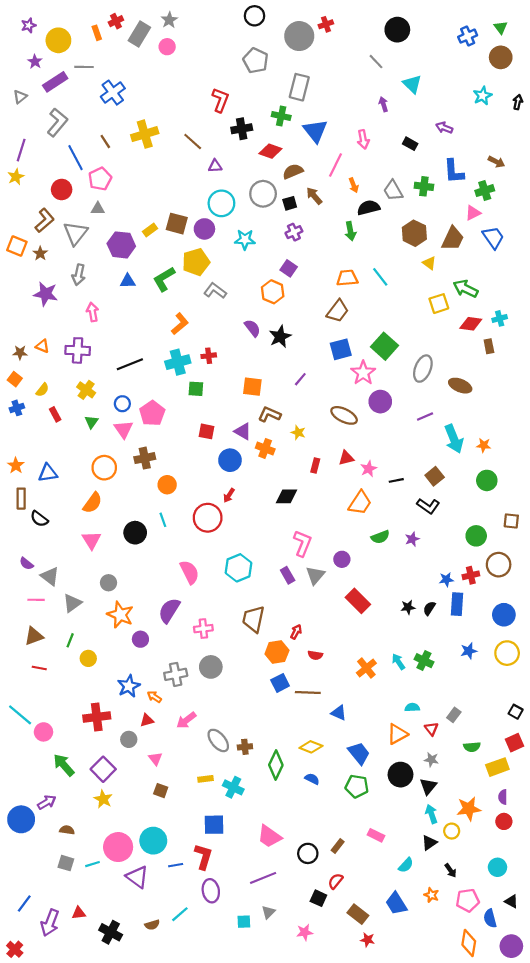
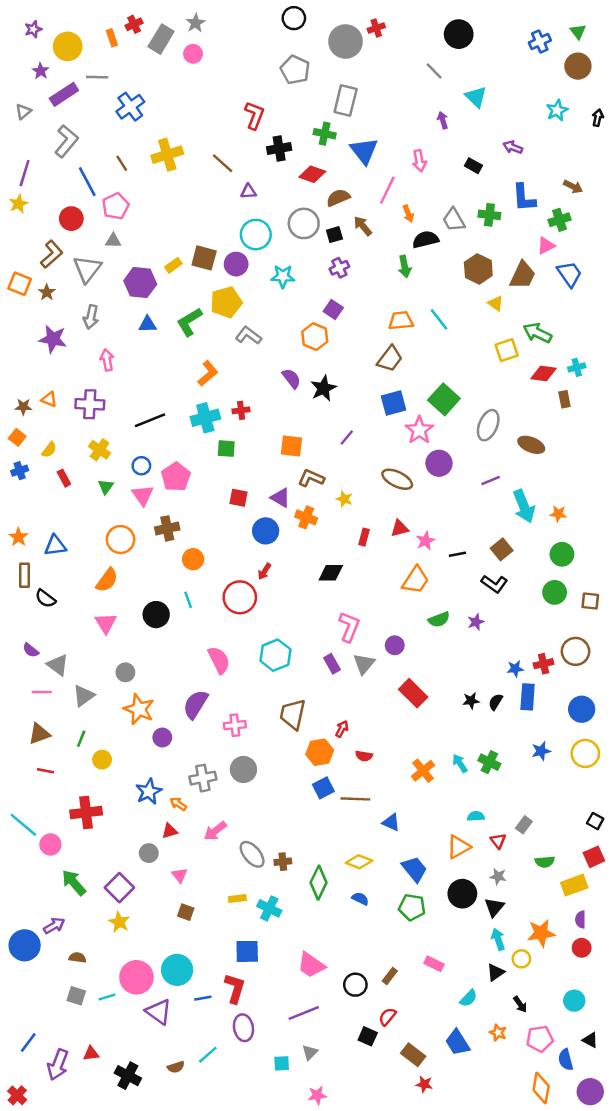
green circle: (476, 536) -> (555, 592), moved
red cross: (97, 717) -> (86, 813), moved
pink star: (305, 932) -> (317, 1095), moved

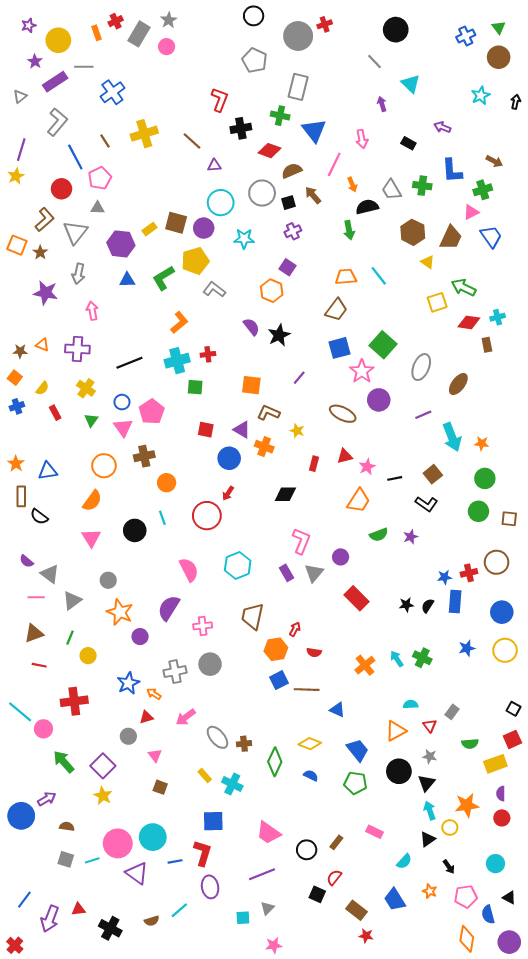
brown ellipse: (531, 445) -> (458, 384), turned -75
yellow rectangle: (237, 899) -> (205, 776), turned 56

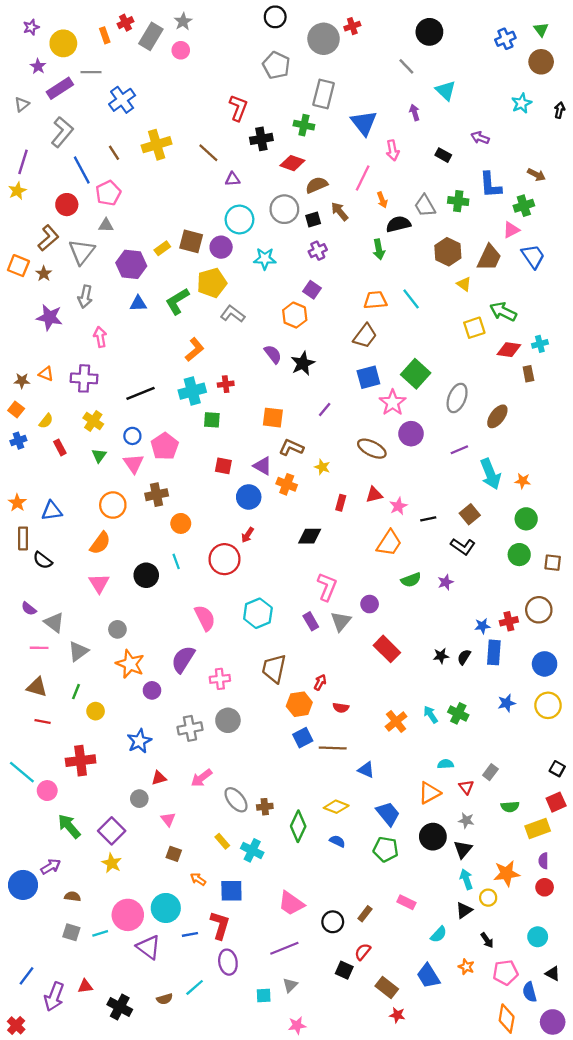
blue triangle: (314, 130) -> (364, 123), moved
brown triangle: (34, 633) -> (37, 687), turned 36
orange arrow: (154, 694) -> (198, 879), moved

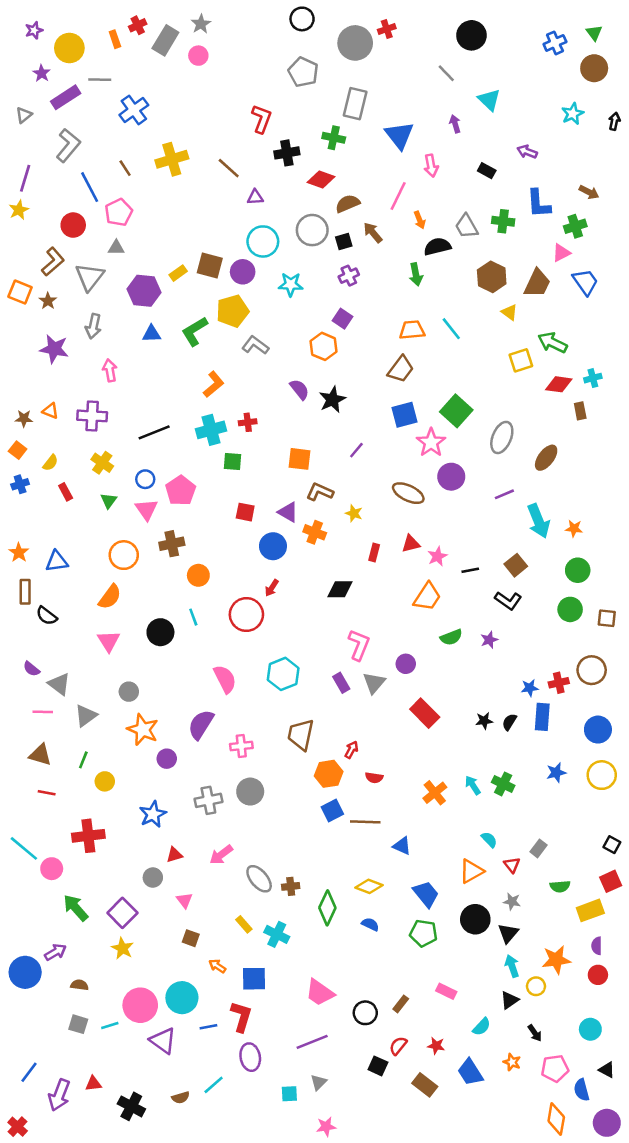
cyan semicircle: (446, 764) -> (489, 840), turned 49
red star: (397, 1015) -> (436, 1046), moved

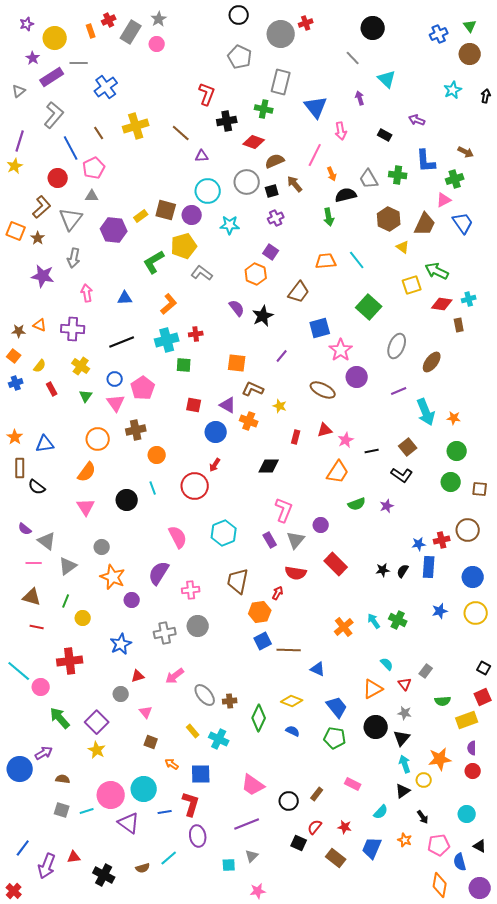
blue triangle: (152, 334) -> (125, 298), moved
brown trapezoid: (401, 369) -> (299, 292), moved
green square: (456, 411) -> (369, 307), moved
red semicircle: (374, 778) -> (296, 573), moved, size x1.5
blue trapezoid: (470, 1072) -> (372, 848), turned 55

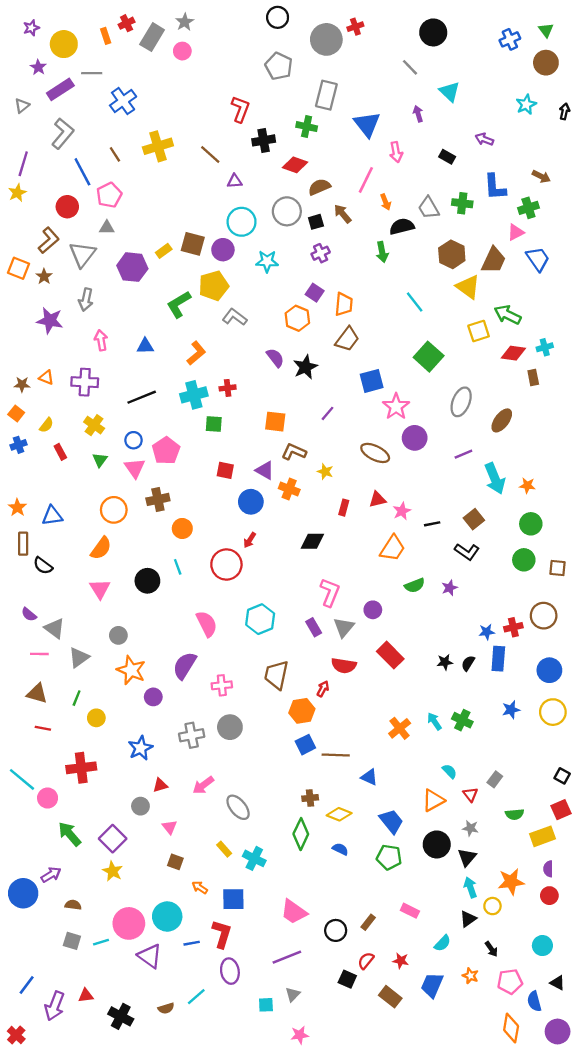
yellow triangle: (403, 247) -> (468, 287), size x1.6
orange trapezoid: (326, 261) -> (344, 304), moved, turned 100
brown cross: (230, 701) -> (310, 798), moved

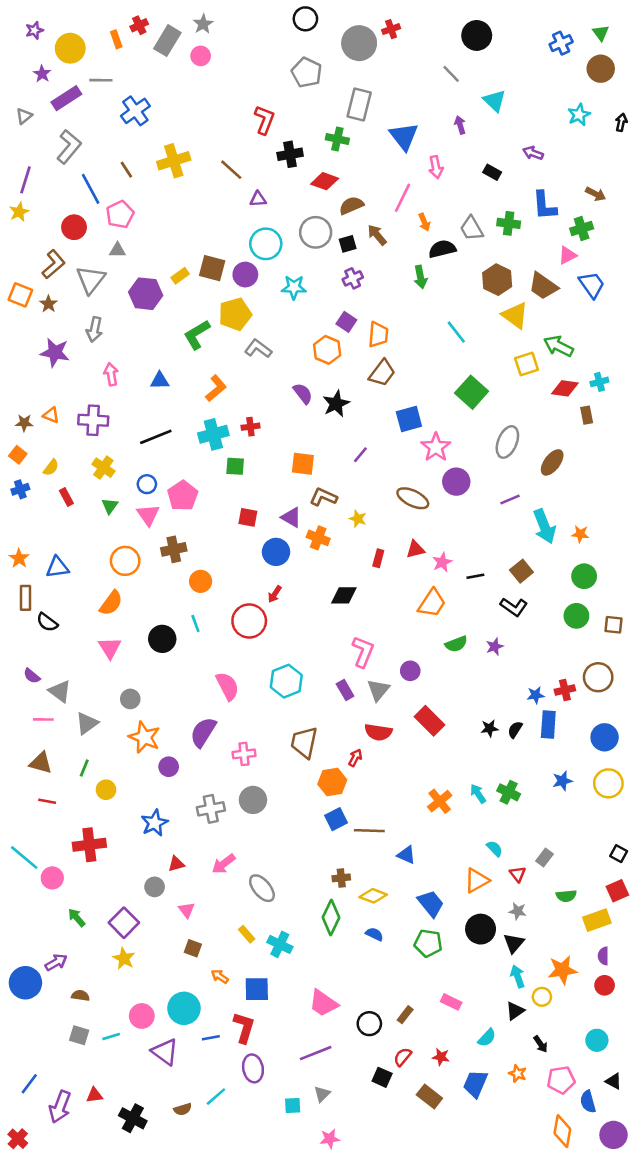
brown trapezoid: (494, 260) -> (543, 286), turned 100
green arrow: (70, 834) -> (77, 918), size x0.7
pink circle: (129, 923) -> (142, 1016), size x0.7

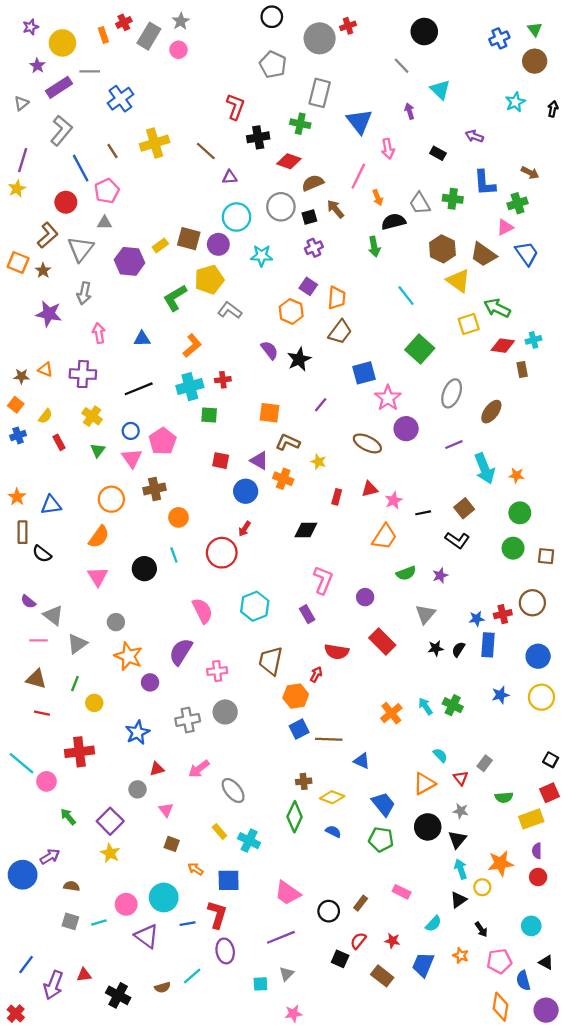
gray triangle: (378, 690) -> (425, 614), moved

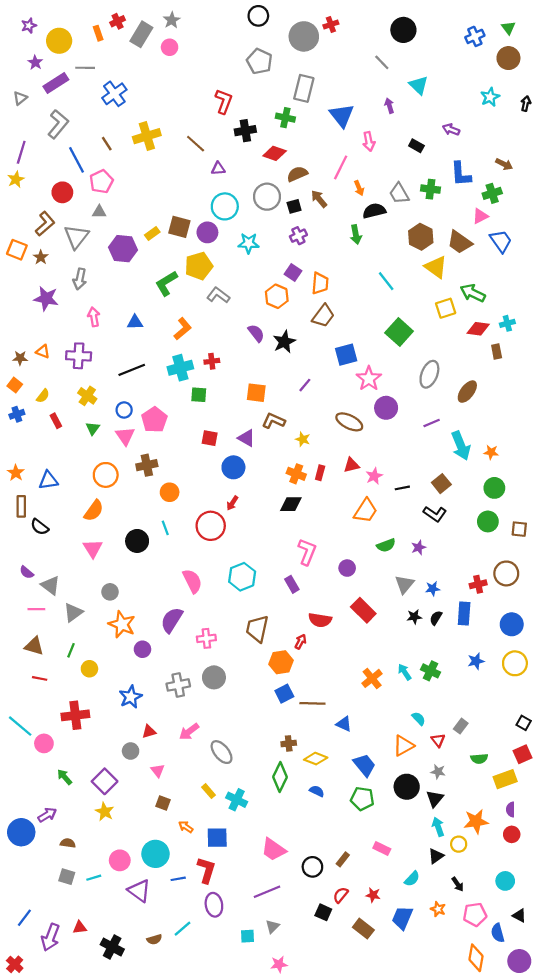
orange cross: (283, 479) -> (296, 474), moved
blue star: (477, 619) -> (433, 589), moved

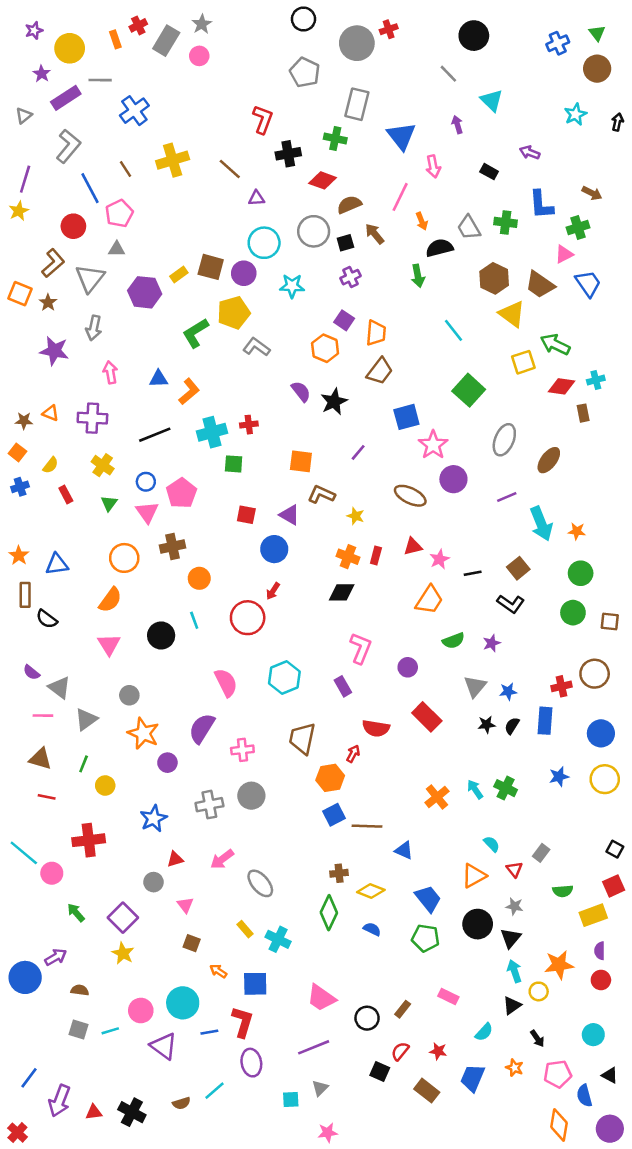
orange L-shape: (183, 329) -> (189, 391), moved
red triangle: (80, 927) -> (94, 1112), moved

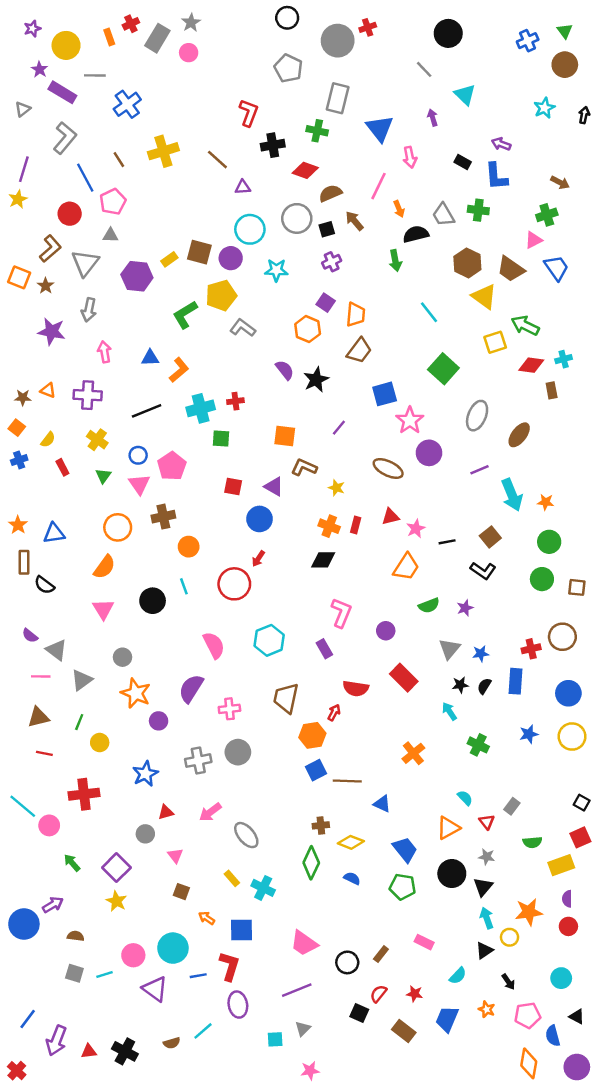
purple rectangle: (66, 98) -> (62, 92), turned 64
blue L-shape: (541, 205) -> (496, 176), moved
brown triangle: (40, 759) -> (38, 717), turned -30
cyan arrow: (475, 789) -> (449, 711), moved

